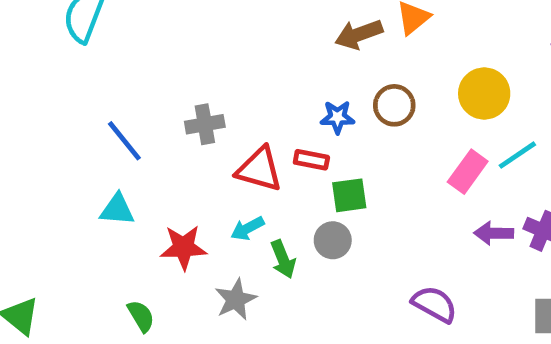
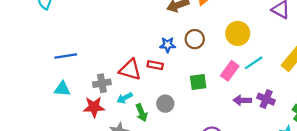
gray cross: (205, 124) -> (102, 83), moved
blue line: (124, 141) -> (66, 56), turned -60
green square: (349, 195) -> (198, 82), moved

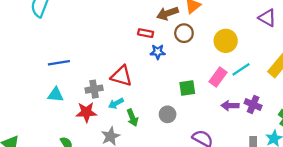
brown circle: (195, 39) -> (184, 33), moved
red rectangle: (155, 65) -> (146, 33), moved
gray circle: (165, 104) -> (168, 114), moved

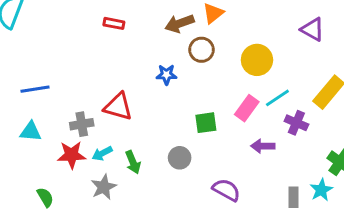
red rectangle: (146, 33) -> (114, 23), moved
cyan arrow: (116, 103) -> (102, 153), moved
purple cross: (253, 104) -> (296, 123), moved

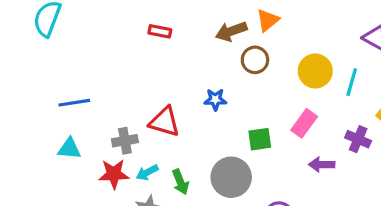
blue star: (166, 75) -> (215, 100), moved
cyan line: (277, 98) -> (352, 82), moved, turned -40
gray circle: (180, 158) -> (231, 177), size x1.6

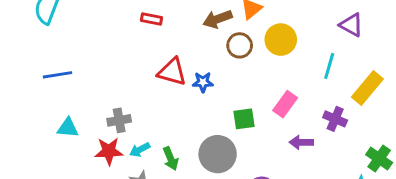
yellow circle: (315, 71) -> (281, 40), moved
blue line: (74, 103) -> (57, 75), moved
red triangle: (165, 122) -> (172, 72), moved

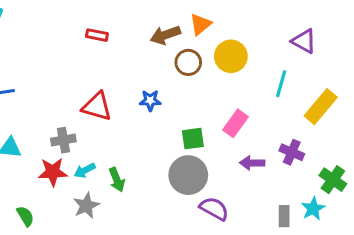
red triangle: (172, 72) -> (97, 107), moved
purple cross: (335, 119) -> (292, 152), moved
gray circle: (218, 154) -> (188, 175), moved

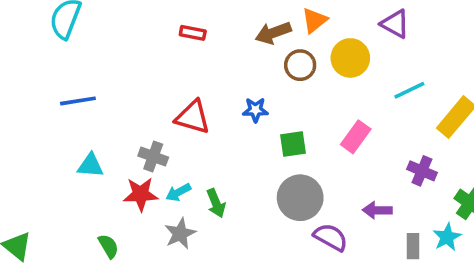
purple triangle: (304, 41) -> (395, 24), moved
cyan line: (281, 84) -> (409, 90), turned 48
green square: (193, 139) -> (293, 144), moved
gray cross: (63, 140) -> (153, 157), turned 30
purple arrow: (252, 163) -> (377, 210), moved

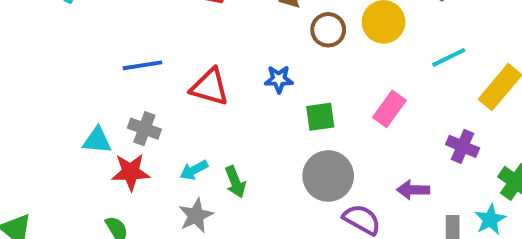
blue line: (78, 101) -> (142, 65), moved
gray cross: (153, 157) -> (144, 129), moved
red star: (141, 194) -> (131, 172), moved

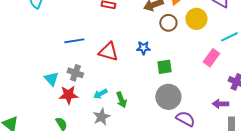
pink rectangle: (389, 109) -> (211, 58), moved
cyan triangle: (97, 140) -> (51, 79), turned 42
purple arrow: (413, 190) -> (220, 104), moved

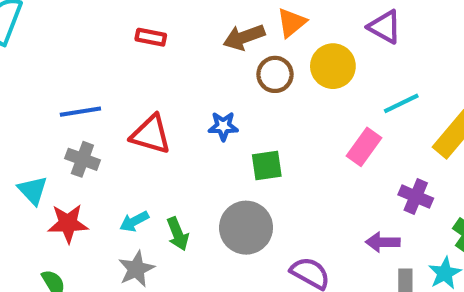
gray cross: (75, 73) -> (82, 159), moved
gray circle: (168, 97) -> (246, 228), moved

